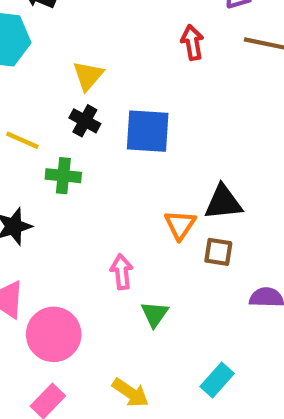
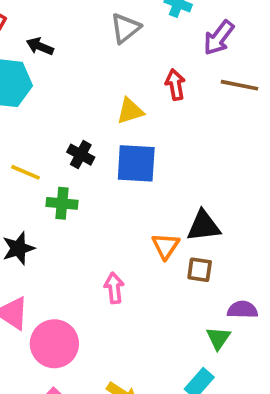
yellow triangle: (88, 76) -> (130, 111), moved, turned 32
green triangle: (155, 314) -> (218, 338), moved

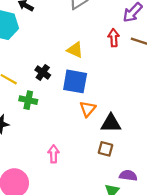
red arrow: (175, 85) -> (114, 38), moved
yellow triangle: (130, 111) -> (75, 50), turned 36
orange triangle: (166, 246) -> (88, 109), moved

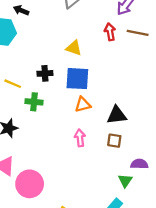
black cross: (43, 72) -> (45, 73), turned -32
orange triangle: (88, 109) -> (83, 105), moved, turned 42
pink arrow: (54, 154) -> (80, 138), moved

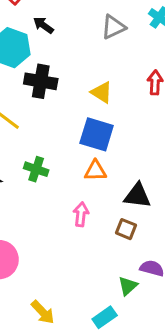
black cross: (45, 73) -> (41, 81), moved, size x1.5
green cross: (34, 102) -> (36, 169), moved

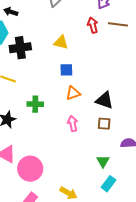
blue square: (97, 134) -> (66, 70), size x0.6
black triangle: (137, 196) -> (105, 100), turned 30
green triangle: (128, 286) -> (103, 161), moved

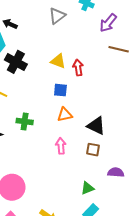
red arrow: (93, 25) -> (78, 68), moved
black cross: (20, 48) -> (16, 62), turned 30
green triangle: (103, 161) -> (87, 188), turned 32

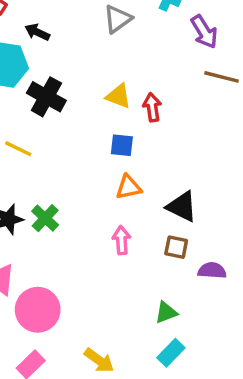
purple arrow: (108, 23) -> (204, 32), turned -72
green cross: (25, 122) -> (45, 218), moved, turned 35
purple semicircle: (116, 172) -> (212, 271), moved

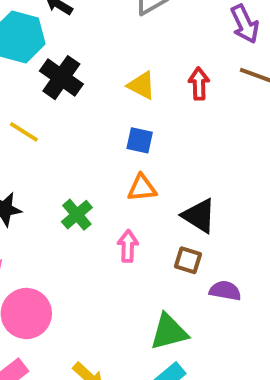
red arrow: (152, 107) -> (199, 84), moved
green cross: (45, 218) -> (77, 215), moved
green triangle: (166, 312) -> (169, 332), size x1.5

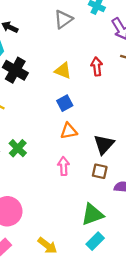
blue square: (140, 140) -> (65, 103), turned -35
green cross: (77, 215) -> (18, 148), moved
black triangle: (199, 216) -> (104, 144), turned 45

